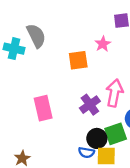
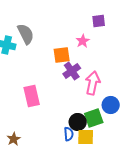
purple cross: (90, 105) -> (72, 71), moved
blue semicircle: (86, 152) -> (69, 134), turned -104

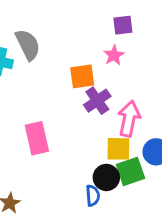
purple square: (99, 21) -> (123, 25), moved
yellow square: (86, 137) -> (118, 149), moved

